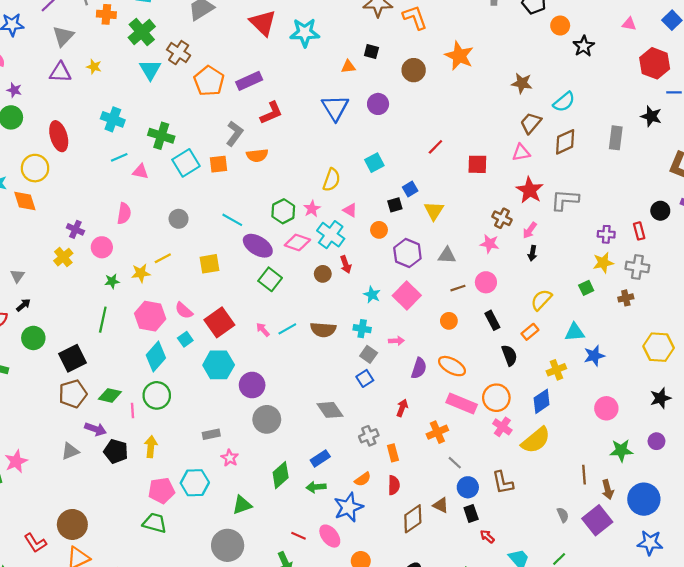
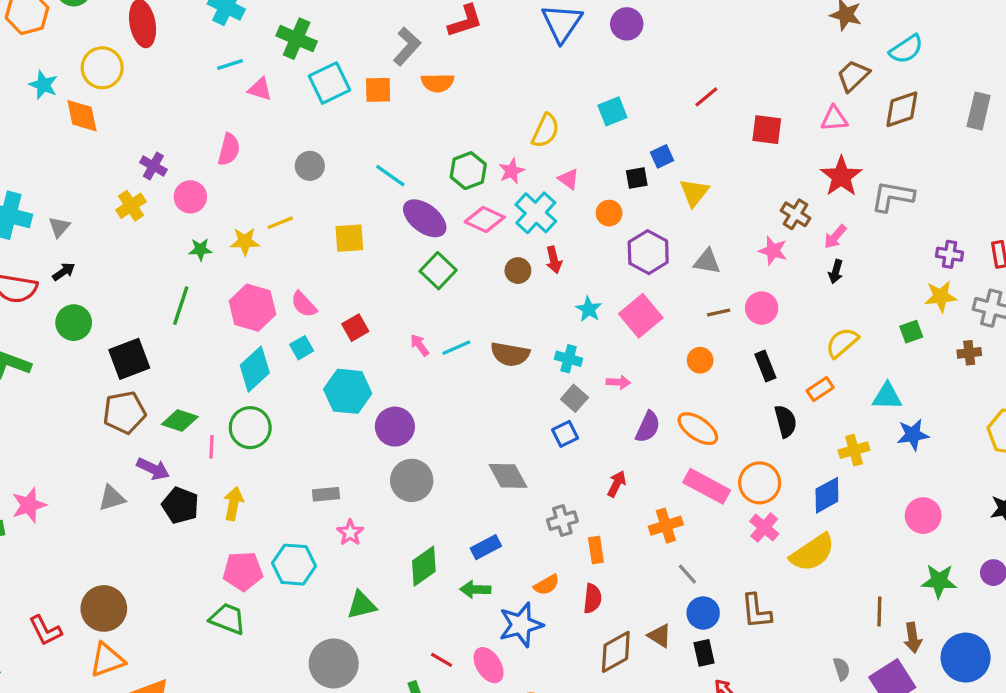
red square: (219, 322) -> (355, 328), size x0.6

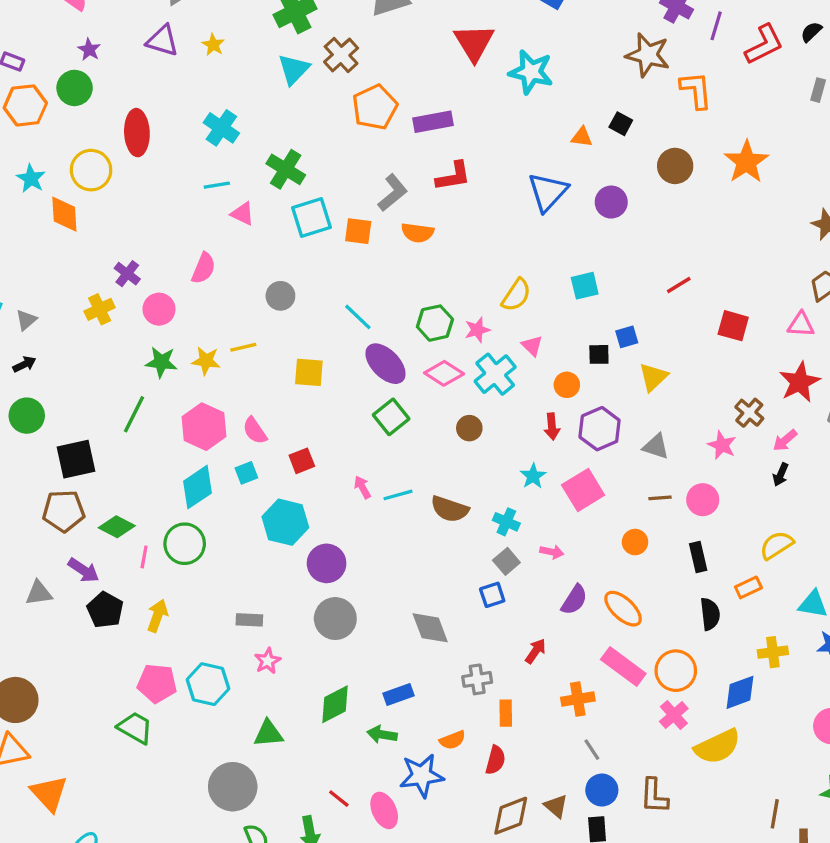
green star: (200, 249) -> (161, 362), size x1.4
red arrow: (554, 260) -> (552, 427), moved

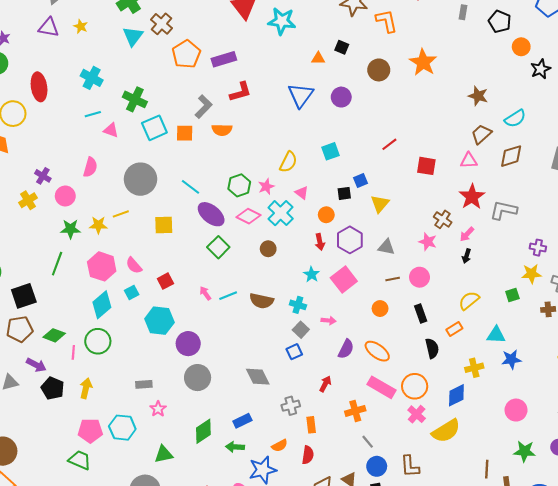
gray circle: (280, 296) -> (140, 179), size x1.8

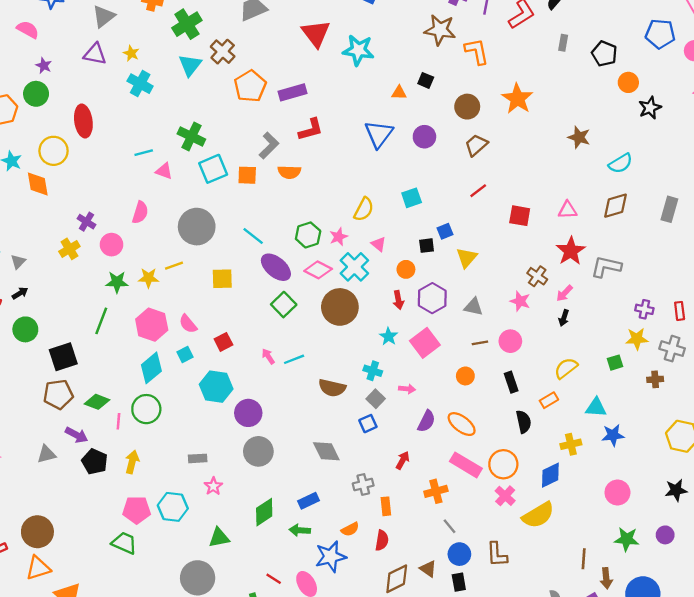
cyan cross: (92, 78) -> (140, 84), moved
brown trapezoid: (481, 134) -> (476, 145), moved
brown circle: (268, 249) -> (340, 307), size x2.0
brown semicircle: (262, 301) -> (332, 388), moved

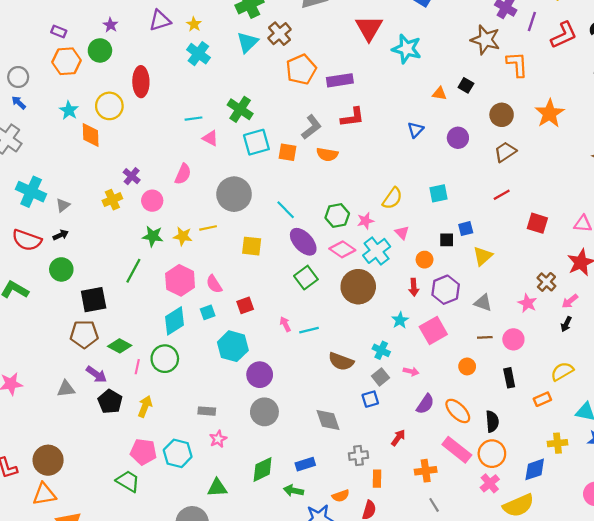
purple triangle: (95, 54) -> (160, 20), turned -35
blue triangle: (379, 134) -> (416, 130), size x0.6
black semicircle: (524, 422) -> (492, 421), moved

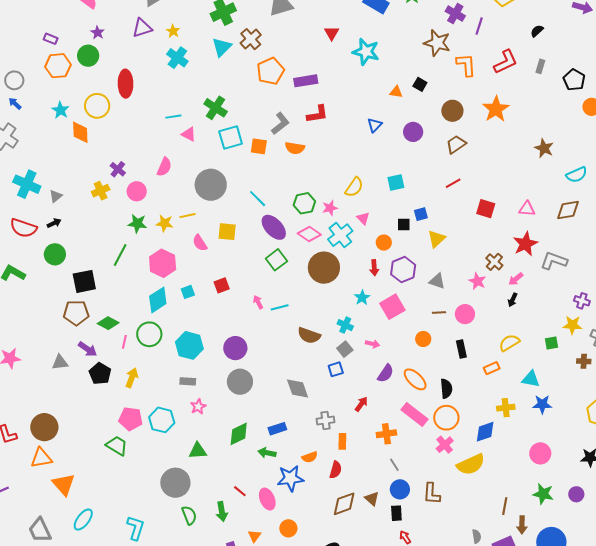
red triangle: (369, 28) -> (332, 33), size x0.6
red L-shape: (564, 35) -> (506, 62), moved
pink semicircle: (214, 284) -> (200, 243), moved
cyan hexagon: (233, 346) -> (189, 345), moved

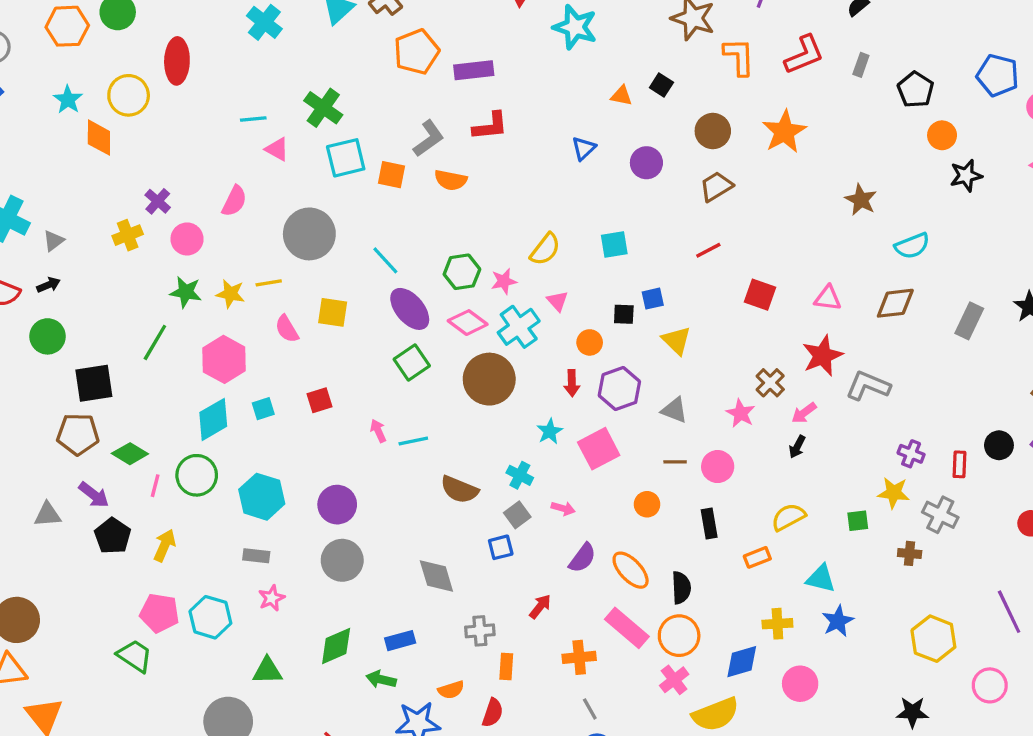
yellow triangle: (436, 239) -> (677, 340), turned -36
blue star: (542, 404) -> (838, 621), turned -30
pink circle: (540, 453) -> (800, 684), moved

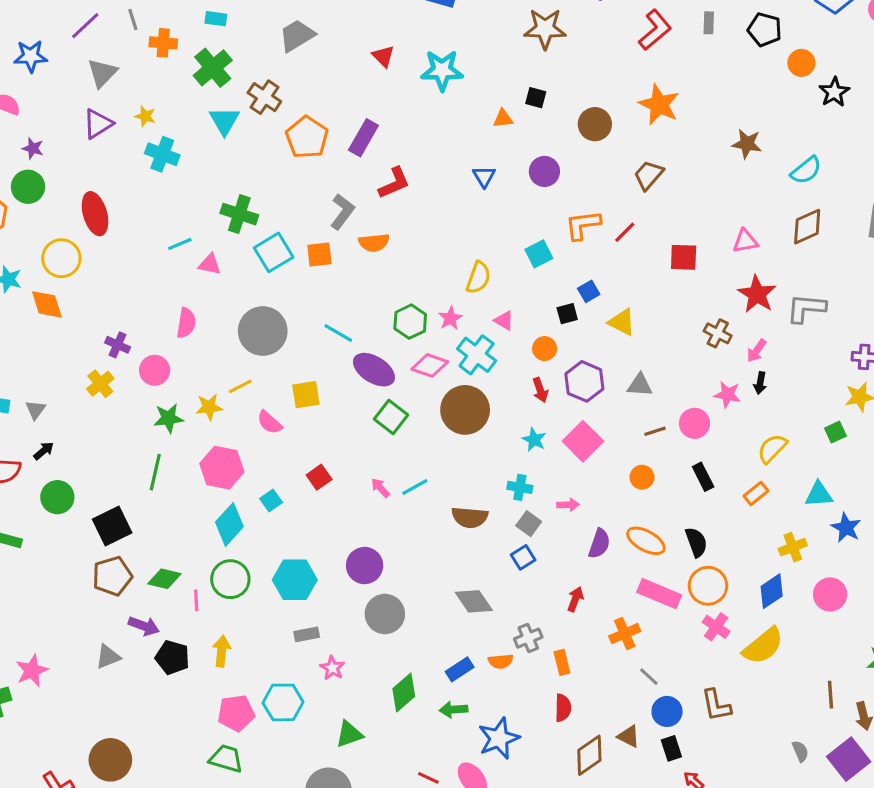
orange L-shape: (739, 57) -> (583, 225), moved, turned -78
purple rectangle: (474, 70) -> (363, 138), turned -36
brown trapezoid: (716, 186) -> (648, 175), moved
pink star: (741, 413) -> (728, 395), moved
orange semicircle: (451, 690) -> (501, 661), moved, turned 30

